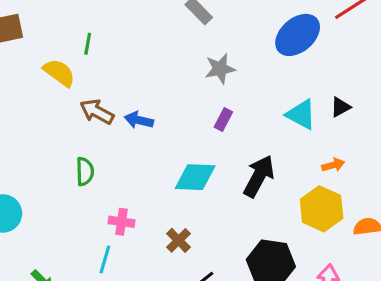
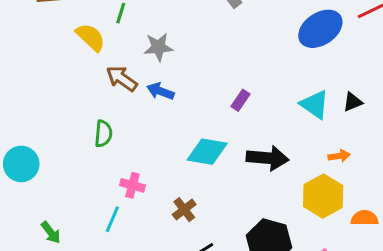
gray star: (220, 69) -> (158, 47), moved
black arrow: (259, 176) -> (268, 158), turned 60

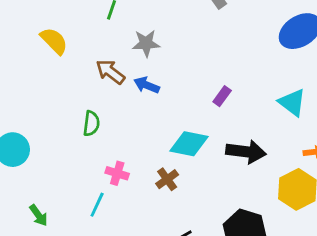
yellow semicircle: (91, 37) -> (54, 41), moved
brown cross: (184, 210) -> (167, 179), moved

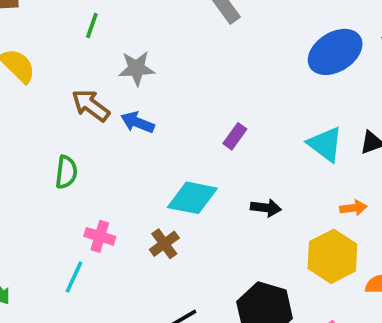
black arrow: (246, 152) -> (266, 208), size x0.6

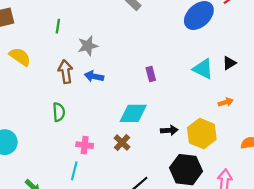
brown arrow: (91, 105) -> (66, 72), turned 55
purple rectangle: (235, 136) -> (151, 74), turned -40
black arrow: (266, 208) -> (169, 130), moved
yellow hexagon: (332, 256) -> (202, 134), moved

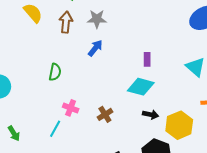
brown arrow: (66, 72) -> (66, 22), moved
blue arrow: (94, 76) -> (95, 48), turned 102
cyan diamond: (133, 113) -> (141, 87), moved

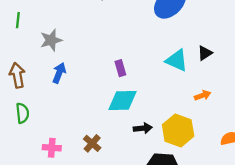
brown arrow: (66, 22) -> (17, 75), moved

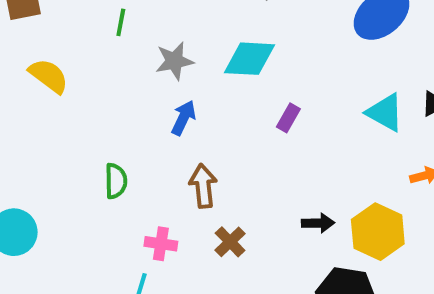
purple rectangle: (120, 68) -> (288, 118), turned 42
brown arrow: (17, 75) -> (203, 186), moved
cyan diamond: (123, 101) -> (249, 59), moved

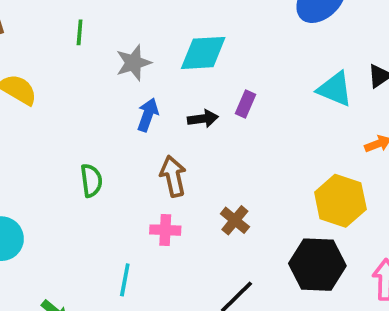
black arrow: (318, 223) -> (203, 119), moved
brown cross: (230, 242) -> (235, 220), moved
pink cross: (161, 244) -> (165, 230), moved

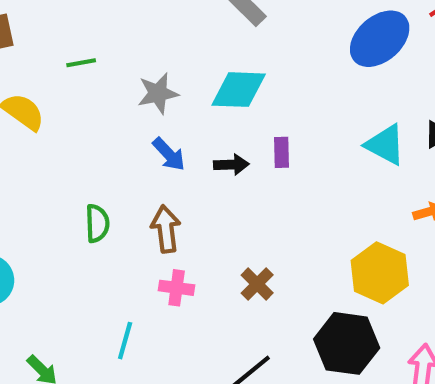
green line: (80, 32) -> (81, 63), moved, turned 70
purple rectangle: (245, 104) -> (282, 152), turned -30
blue arrow: (148, 115) -> (169, 154), turned 112
brown arrow: (173, 176) -> (166, 229), moved

